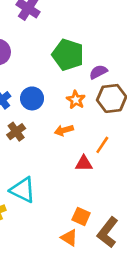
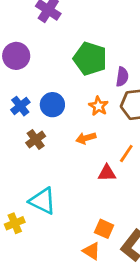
purple semicircle: (98, 72) -> (122, 77), turned 126

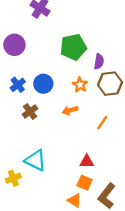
green pentagon: (90, 59) -> (73, 47), turned -30
red triangle: (107, 173) -> (87, 162), moved

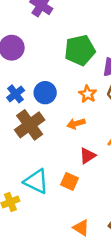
brown cross: (30, 111) -> (30, 125), size x1.6
red triangle: (87, 162) -> (88, 156), moved, turned -32
orange square: (84, 183) -> (70, 181), moved

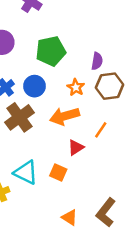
green pentagon: (80, 50) -> (51, 51), moved
orange arrow: (76, 124) -> (65, 116), size x1.6

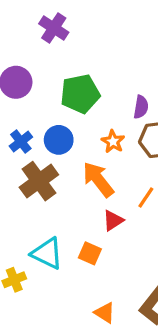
orange arrow: (65, 116) -> (98, 179), turned 68

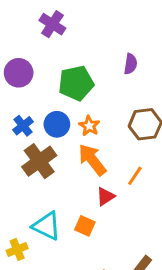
purple semicircle: (141, 107) -> (131, 64), moved
orange star: (113, 142) -> (89, 126), moved

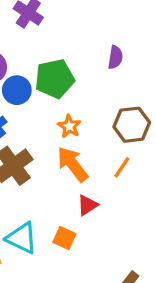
blue circle: (57, 124) -> (17, 90), moved
orange line: (135, 176) -> (122, 167), moved

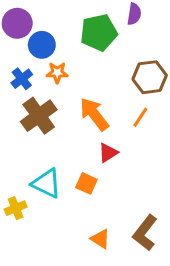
green pentagon: (55, 79) -> (99, 33), moved
orange star: (69, 126) -> (57, 73), moved, turned -30

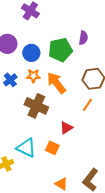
blue circle: (42, 45) -> (31, 53), moved
orange arrow: (94, 114) -> (56, 83), moved
brown cross: (39, 116) -> (36, 106), moved, turned -30

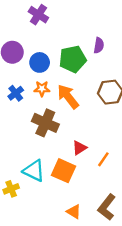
orange line: (87, 105) -> (103, 159), moved
orange square: (52, 148) -> (64, 171), size x1.5

